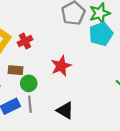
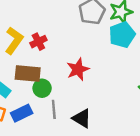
brown rectangle: (15, 70) -> (28, 74), size x1.5
gray line: (30, 104) -> (54, 109), moved

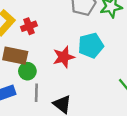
cyan pentagon: (122, 35) -> (91, 46), moved

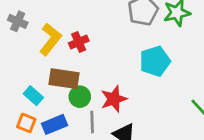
red star: (64, 57) -> (114, 99), moved

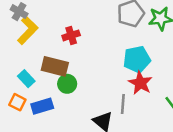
yellow L-shape: (50, 39) -> (28, 30), moved
red star: (114, 99) -> (140, 83), moved, turned -30
gray line: (92, 122) -> (123, 104), moved

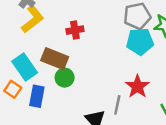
cyan pentagon: (137, 59) -> (140, 42), moved
cyan rectangle: (26, 79) -> (25, 67), size x1.5
blue rectangle: (42, 106) -> (37, 96), turned -70

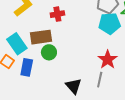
brown rectangle: (55, 59) -> (41, 37), turned -30
gray line: (117, 105) -> (100, 80), moved

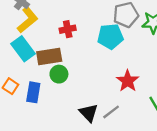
cyan pentagon: (110, 23) -> (110, 37), moved
cyan rectangle: (17, 44) -> (23, 49), moved
gray line: (100, 80) -> (111, 112), moved, turned 42

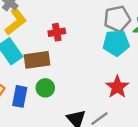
cyan pentagon: (110, 37) -> (116, 43), moved
green circle: (59, 74) -> (45, 88), moved

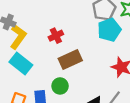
brown rectangle: (37, 60) -> (70, 60), moved

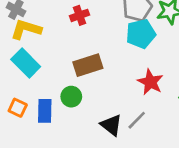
red cross: (56, 36) -> (80, 15), moved
yellow L-shape: (18, 37) -> (26, 29), turned -115

